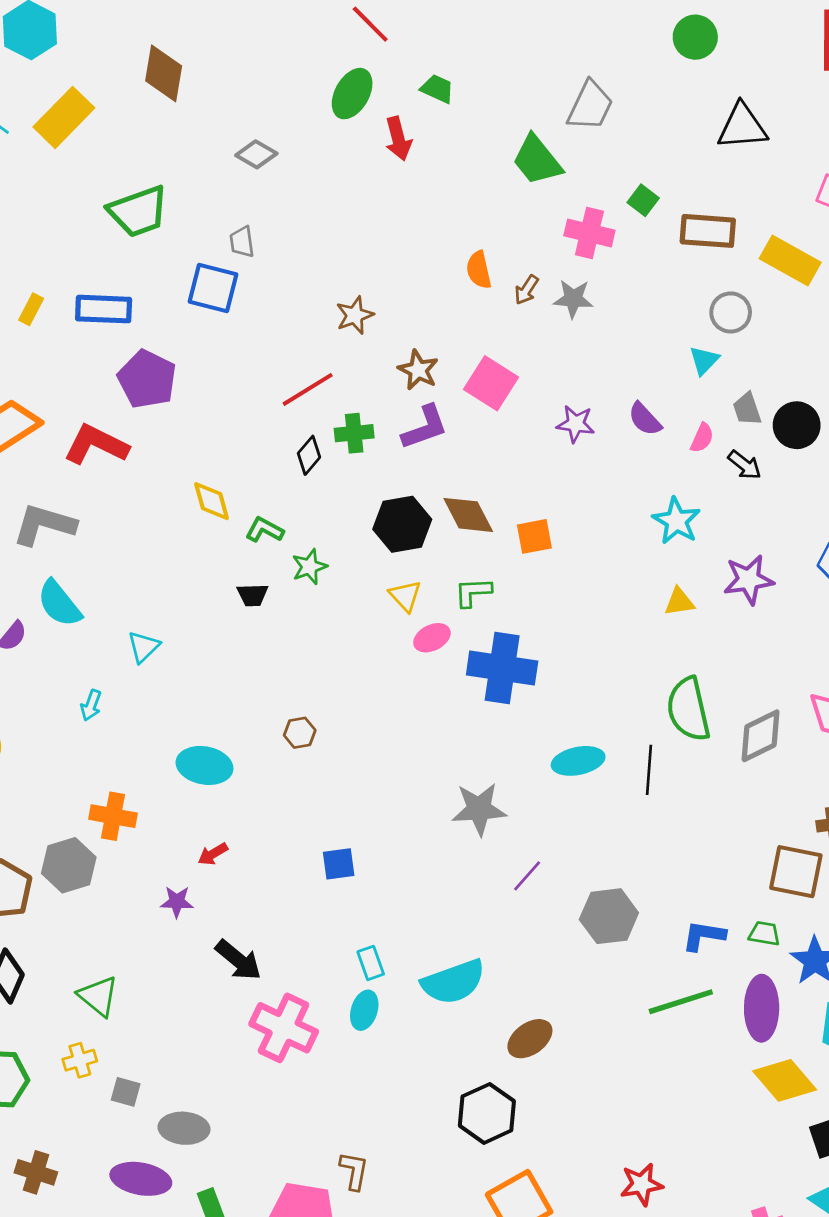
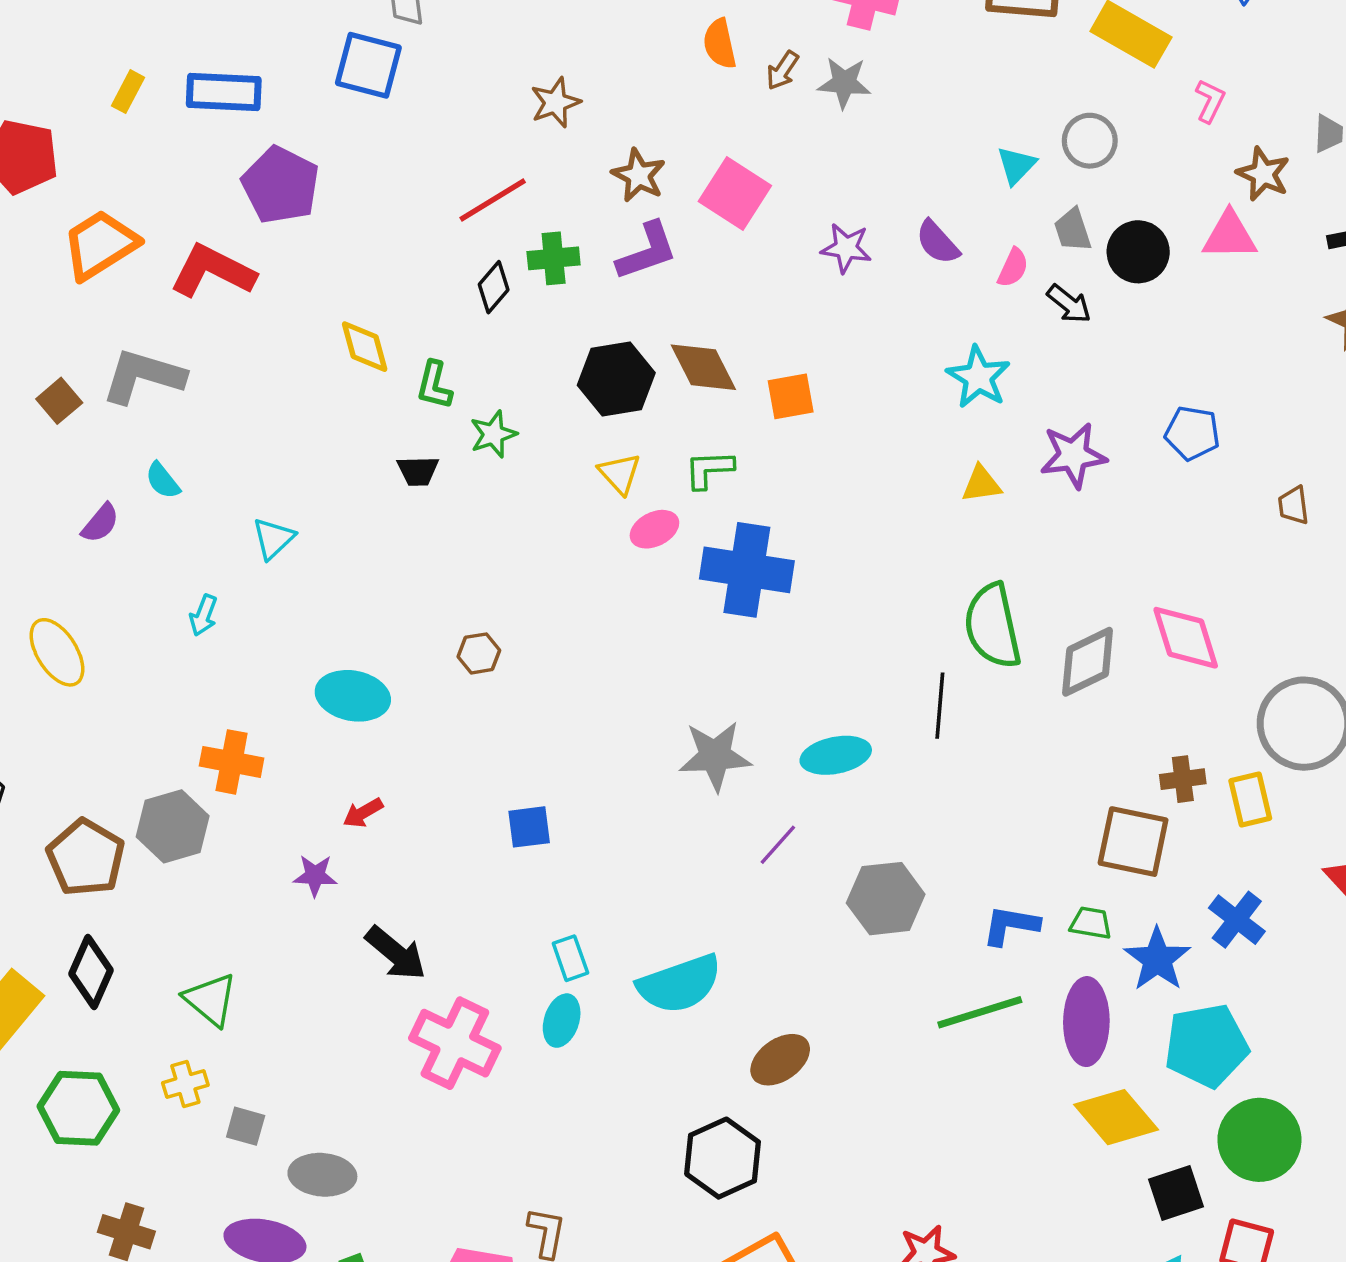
gray circle: (731, 312) -> (1090, 141), moved
green L-shape: (265, 530) -> (434, 385), turned -105
cyan semicircle: (59, 604) -> (163, 481), size x0.6
cyan ellipse: (578, 761) -> (836, 755), moved

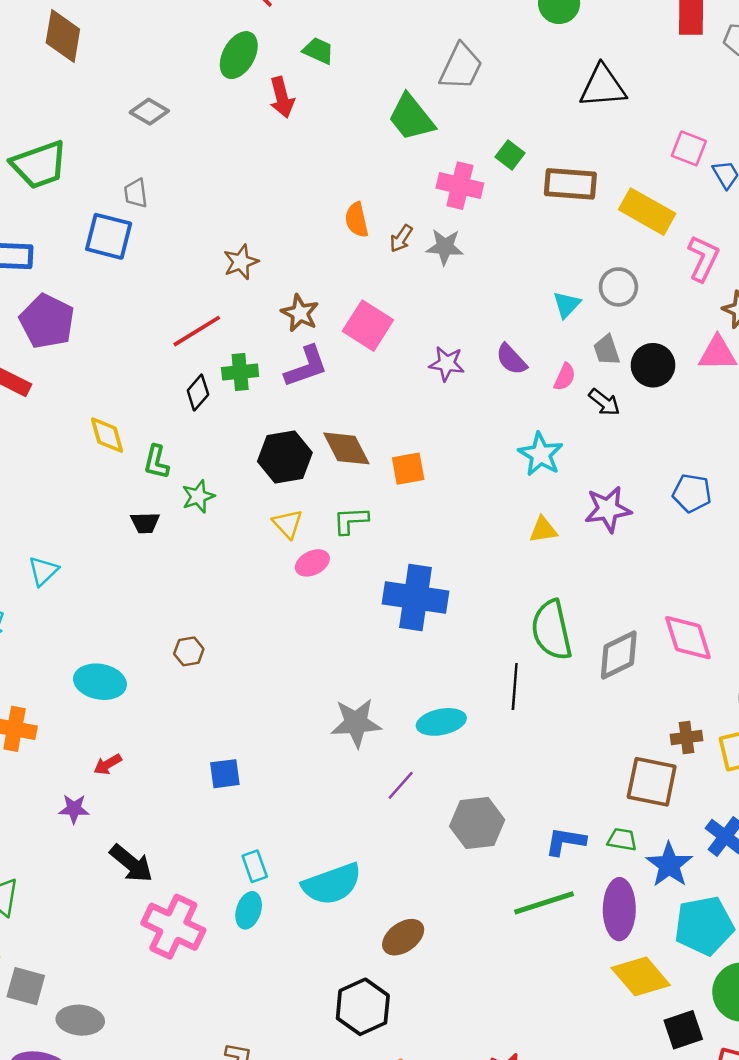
pink L-shape: (1210, 101) -> (703, 258), size x1.5
blue cross: (747, 570) -> (416, 598), moved
gray square: (246, 1126) -> (26, 986), size x1.4

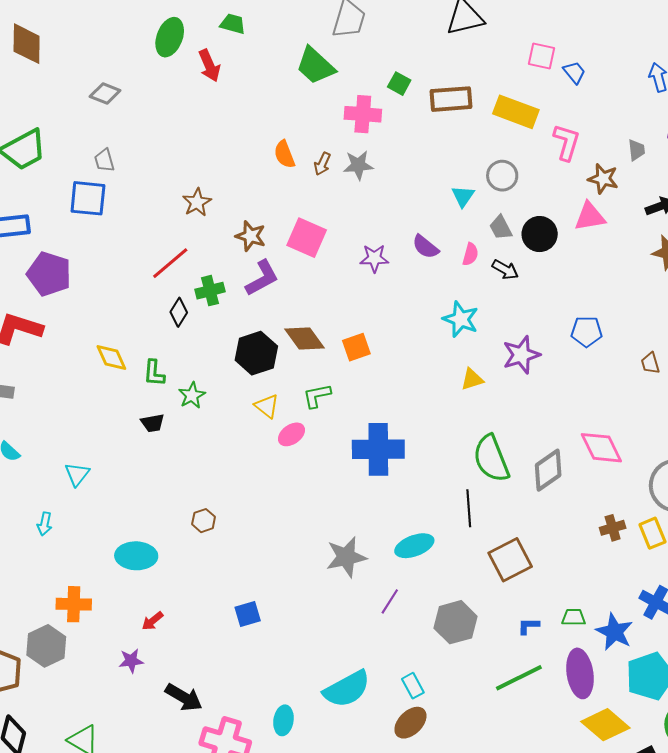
brown square: (652, 782) -> (510, 560), moved, turned -30
blue L-shape: (565, 841) -> (528, 626), size x0.7
cyan rectangle: (255, 866) -> (413, 686), moved

